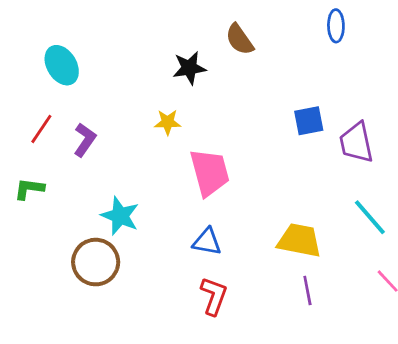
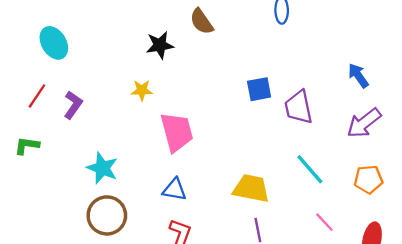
brown circle: (96, 262) -> (107, 215), moved

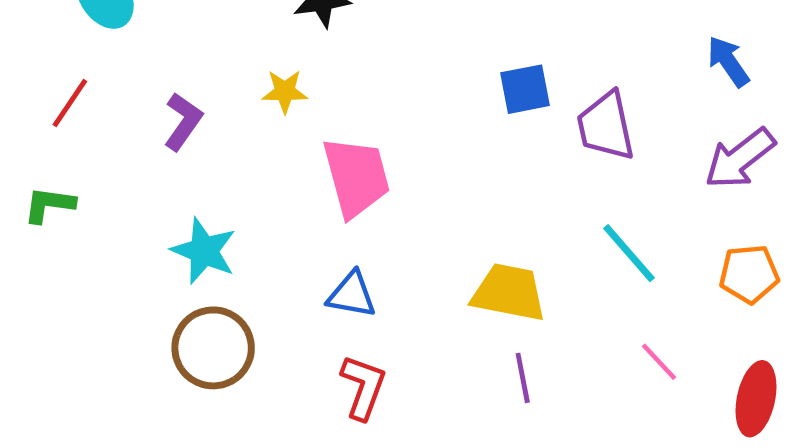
purple L-shape: (73, 105) -> (183, 122), moved

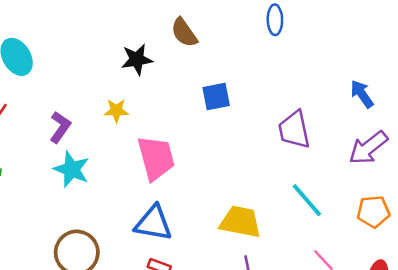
blue square: (525, 89) -> (216, 96), moved
cyan star: (204, 251) -> (72, 169), moved
blue triangle: (352, 295) -> (153, 223), size x1.4

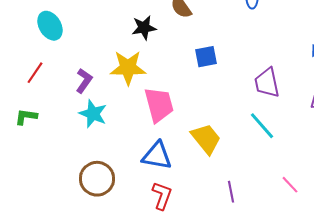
yellow star: (116, 111) -> (128, 68), size x1.8
cyan line: (307, 200) -> (262, 126), moved
yellow trapezoid: (240, 222) -> (206, 139), moved, turned 40

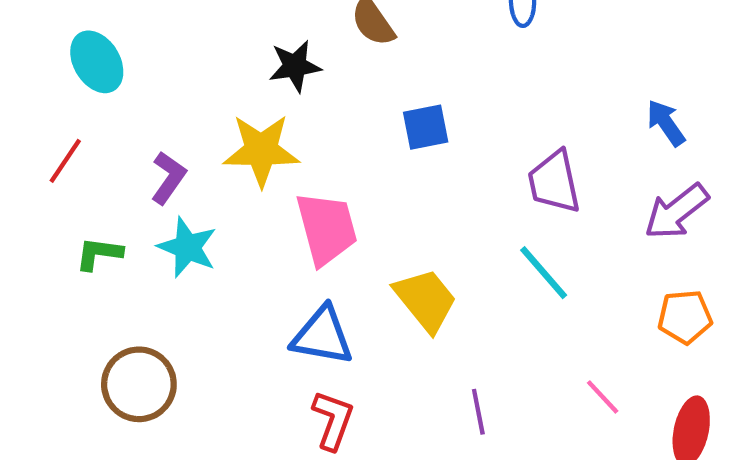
green L-shape: (26, 117) -> (99, 254), moved
brown circle: (97, 179) -> (139, 384), moved

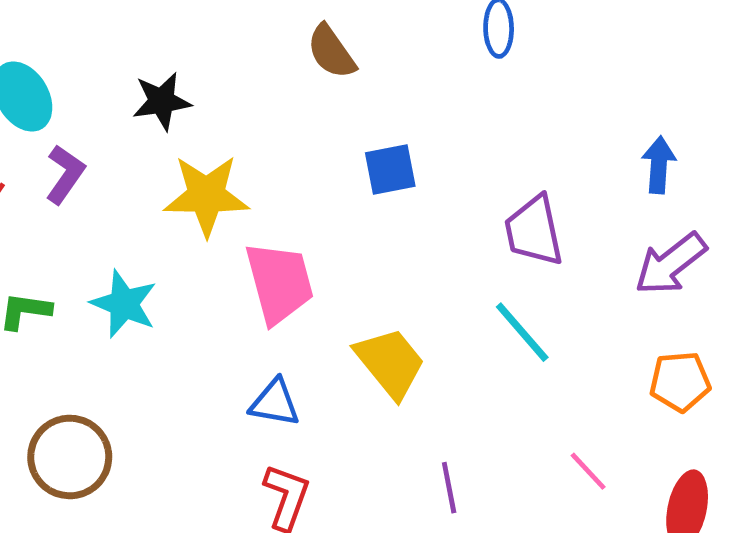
black star: (295, 66) -> (162, 101), moved
blue arrow: (666, 123) -> (659, 165), turned 39
purple L-shape: (168, 178) -> (65, 174), moved
blue triangle: (322, 336) -> (275, 403), size x0.7

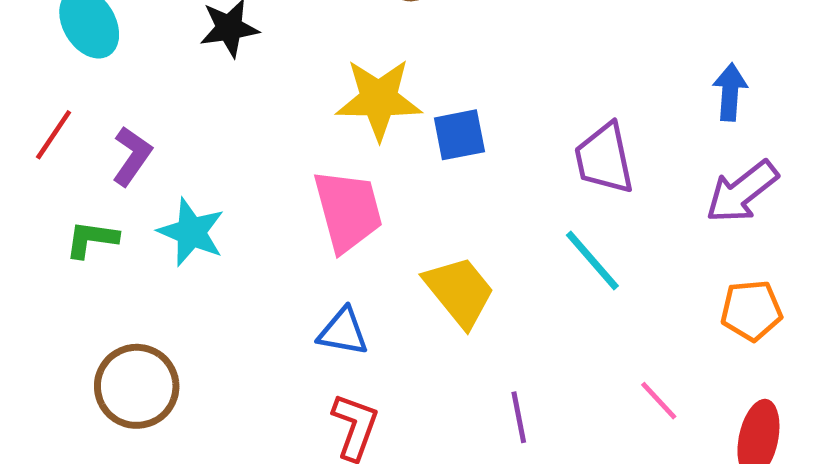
blue square: (390, 170) -> (459, 135), moved
purple L-shape: (65, 174) -> (132, 156), moved
yellow star: (206, 195) -> (379, 99), moved

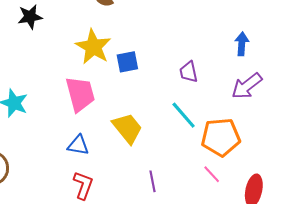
yellow star: (379, 99) -> (93, 47), turned 30
purple trapezoid: (604, 158) -> (189, 72), size x0.7
orange pentagon: (751, 310) -> (221, 137), moved, size x1.5

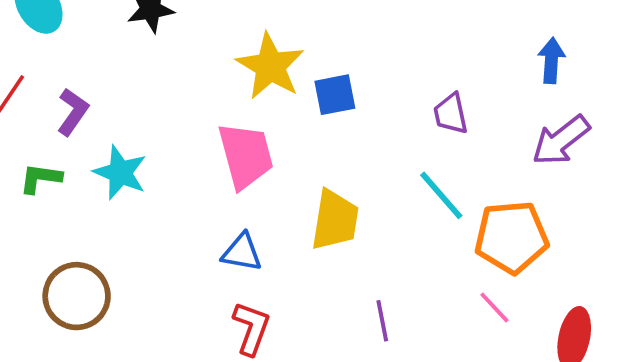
yellow trapezoid: (127, 128) -> (335, 220), turned 48

